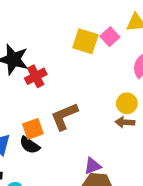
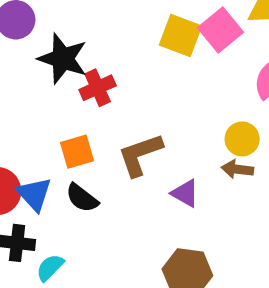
pink square: (110, 37) -> (220, 30), size x1.4
orange square: (33, 129) -> (77, 152), moved
purple triangle: (93, 166) -> (185, 193), moved, turned 48

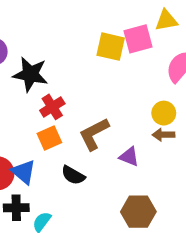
pink square: (220, 30) -> (138, 39), turned 32
red cross: (98, 88) -> (52, 107), moved
black semicircle: (82, 198) -> (73, 175), moved

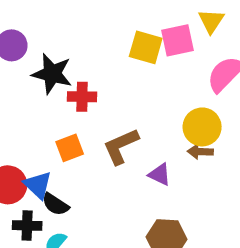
yellow triangle: (166, 20) -> (211, 21), turned -50
red cross: (52, 107) -> (82, 97), moved, turned 30
yellow circle: (164, 113) -> (202, 127), size x1.4
black semicircle: (73, 175) -> (55, 204), moved

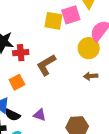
yellow circle: (202, 127) -> (89, 48), moved
brown L-shape: (121, 146) -> (46, 65), moved
purple triangle: (160, 175) -> (40, 115), moved

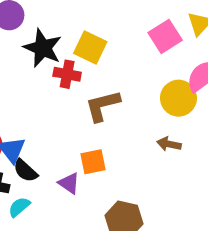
pink square: (71, 15) -> (165, 36), turned -30
yellow square: (53, 21) -> (90, 48), moved
orange square: (17, 82) -> (93, 162), moved

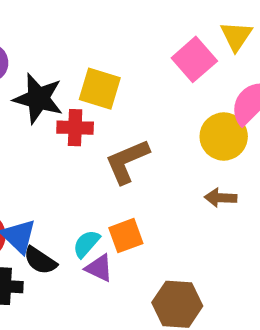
cyan semicircle: (19, 207) -> (86, 244), moved

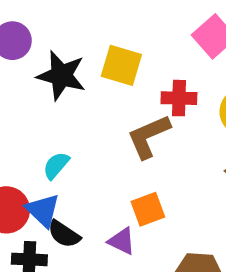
red cross: (75, 128) -> (179, 98), moved
cyan semicircle: (86, 244) -> (56, 165), moved

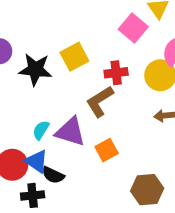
yellow square: (121, 65) -> (74, 57), turned -36
purple triangle: (122, 241) -> (70, 132), moved, size x1.6

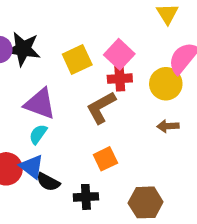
pink square: (133, 28) -> (119, 54), moved
black star: (35, 70) -> (23, 49), moved
purple triangle: (70, 132) -> (40, 104), moved
black cross: (33, 195) -> (86, 197), moved

